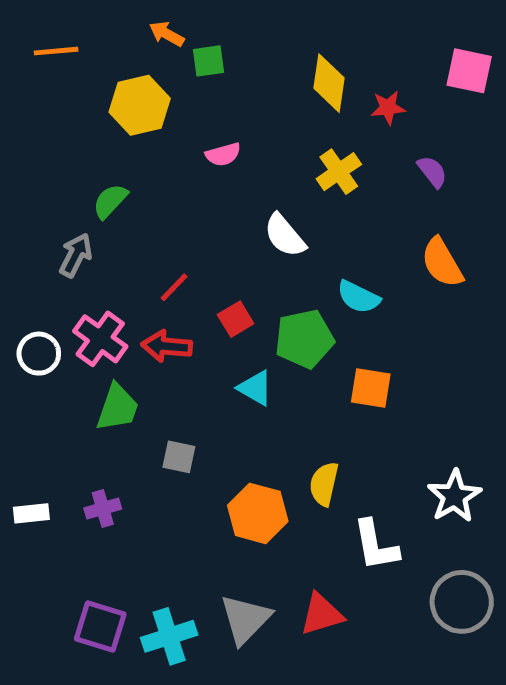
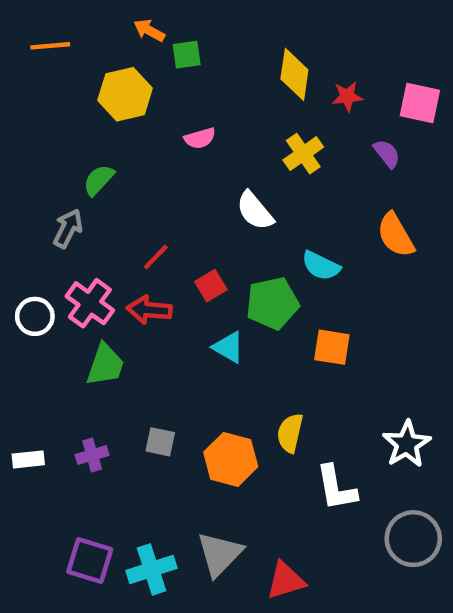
pink square: (469, 71) -> (420, 103), moved
gray square: (179, 457) -> (160, 442), moved
red triangle: (322, 614) -> (286, 580), moved

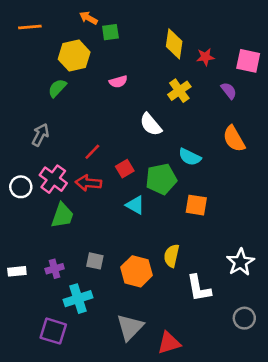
green semicircle: (99, 180) -> (57, 88), moved
gray circle: (413, 539) -> (244, 318), size x0.7
cyan cross: (151, 569) -> (78, 299), moved

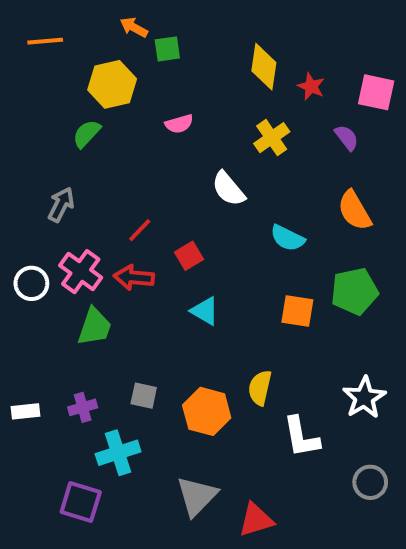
red star: (205, 57) -> (311, 86), turned 30
green pentagon: (161, 179) -> (354, 291), moved

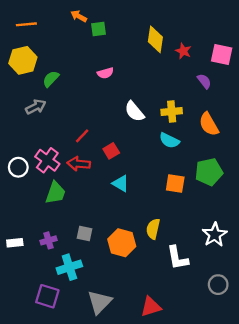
yellow hexagon: (112, 84) -> (23, 60), moved
yellow cross: (272, 138) -> (172, 111), moved, turned 30
gray arrow: (61, 205) -> (36, 107), moved, turned 36
gray triangle: (197, 496) -> (100, 302), moved

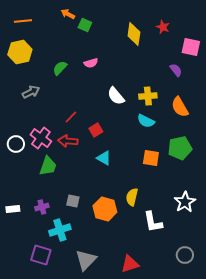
green square: (98, 29) -> (85, 25), turned 32
red star: (183, 51) -> (163, 27), moved
green semicircle: (51, 79) -> (60, 68), moved
gray circle: (218, 285) -> (185, 255), moved

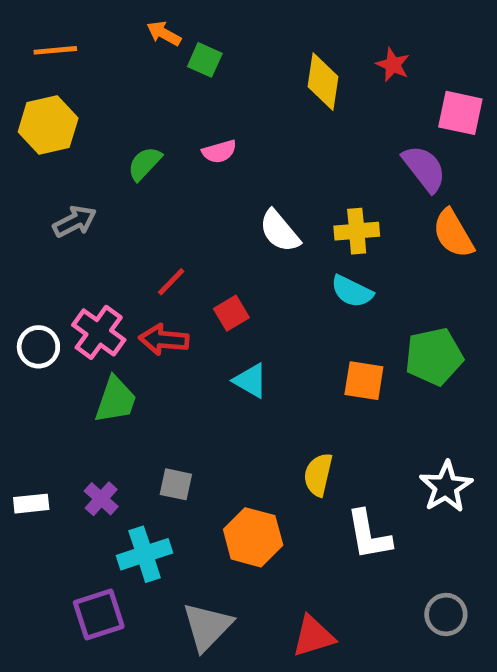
purple semicircle: (176, 70) -> (424, 168), size x1.5
orange semicircle: (180, 107) -> (453, 234), moved
purple cross: (42, 207) -> (101, 499), turned -32
orange hexagon: (105, 209) -> (253, 537), moved
purple square: (41, 255) -> (99, 614), turned -35

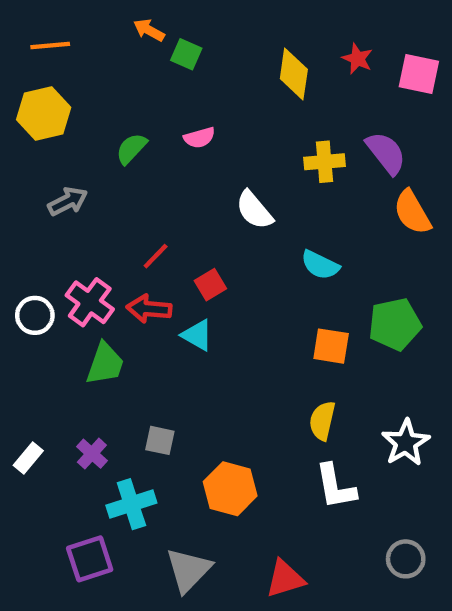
pink square: (460, 113) -> (419, 74), moved
yellow cross: (357, 231) -> (325, 162), moved
cyan triangle: (251, 381) -> (197, 335), moved
yellow semicircle: (318, 475) -> (322, 421), moved
white rectangle: (31, 504) -> (28, 458), turned -44

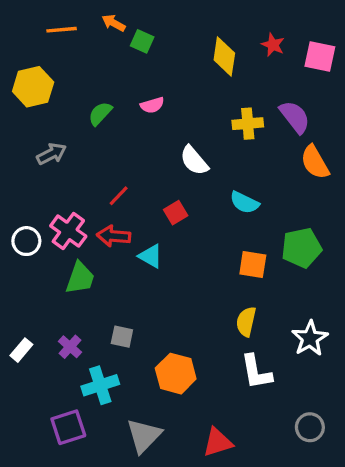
orange line: (50, 45) -> (62, 30), moved
red square: (210, 285) -> (176, 213), moved

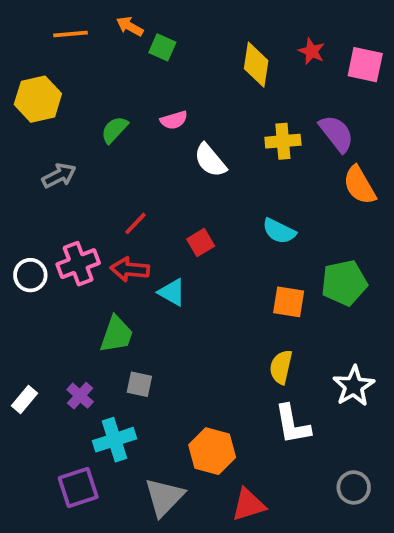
white semicircle: (194, 161) -> (210, 160), moved
pink cross: (68, 231) -> (78, 264), turned 33
green trapezoid: (80, 278) -> (116, 334), moved
orange hexagon: (176, 374) -> (212, 451), moved

